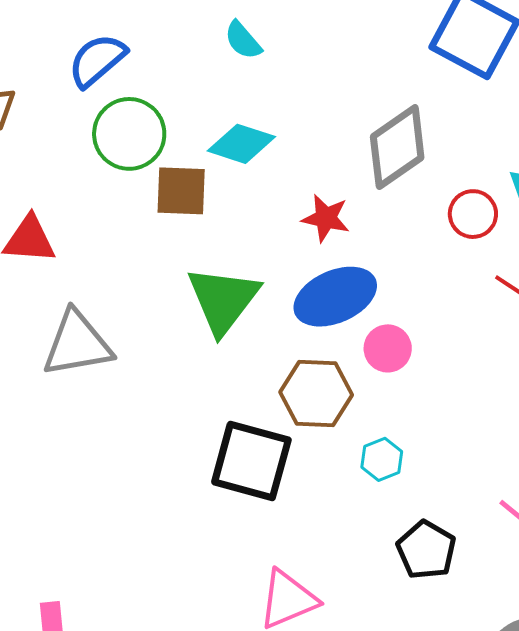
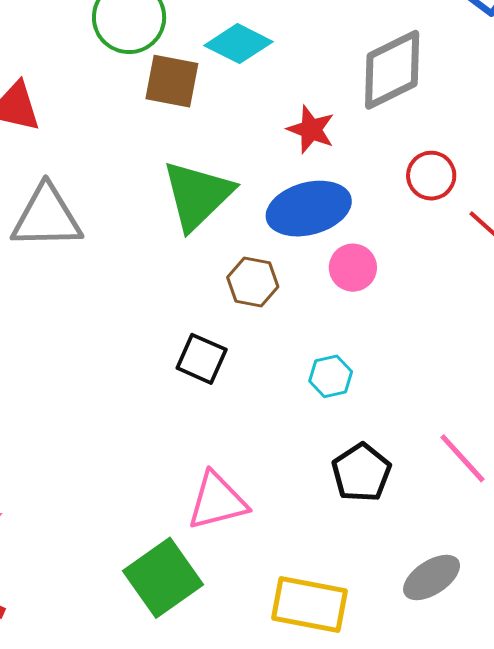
red circle: (473, 214) -> (431, 176), moved
brown hexagon: (316, 393) -> (253, 282), moved, size x0.7
black square: (251, 461) -> (202, 359), size x0.6

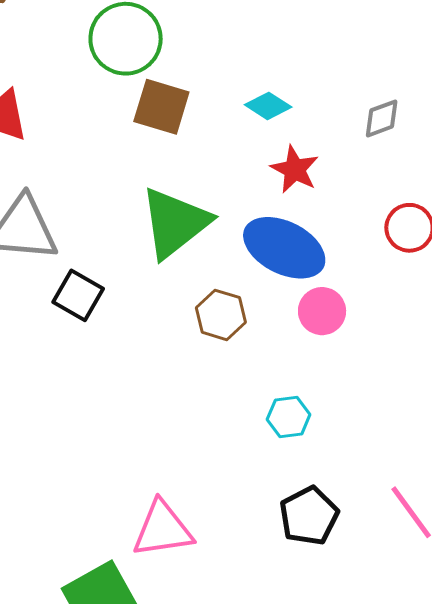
cyan diamond: (239, 44) -> (268, 106), moved, size x0.7
gray diamond: (392, 70) -> (382, 118), size x0.5
blue ellipse: (309, 209) -> (284, 248), turned 36
black square: (202, 359) -> (78, 295), moved

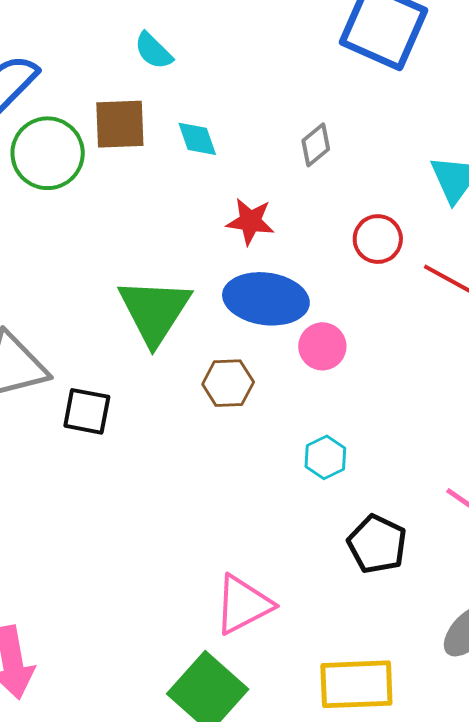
cyan diamond: (268, 106) -> (197, 139), moved, turned 57
brown square: (161, 107) -> (120, 124), moved

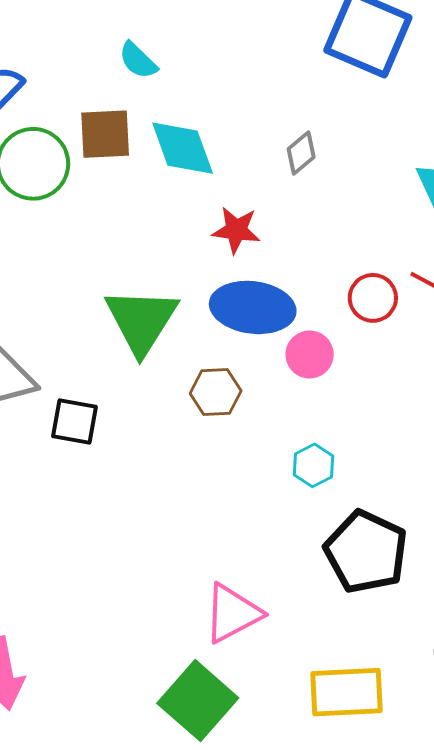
cyan diamond: (197, 139) -> (183, 148), size x1.6
red circle: (378, 239) -> (373, 298), moved
black pentagon: (377, 544) -> (366, 552), size x1.4

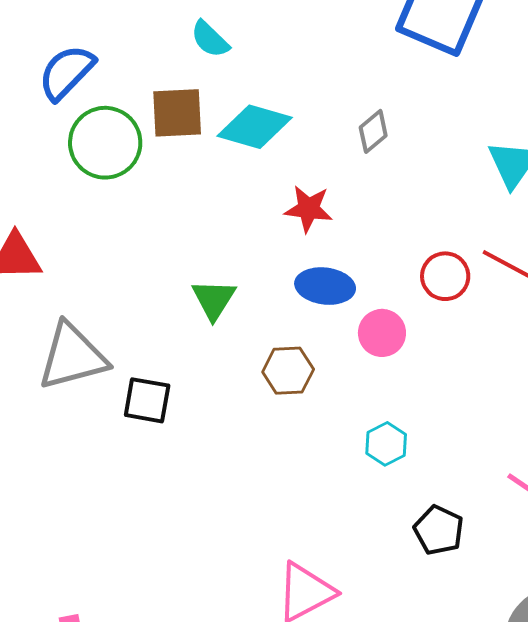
cyan diamond: (183, 148) -> (255, 127), turned -54
blue ellipse: (253, 307) -> (325, 286), size x0.7
green triangle: (141, 321) -> (214, 299), size x0.6
black pentagon: (366, 552) -> (439, 530), size x0.6

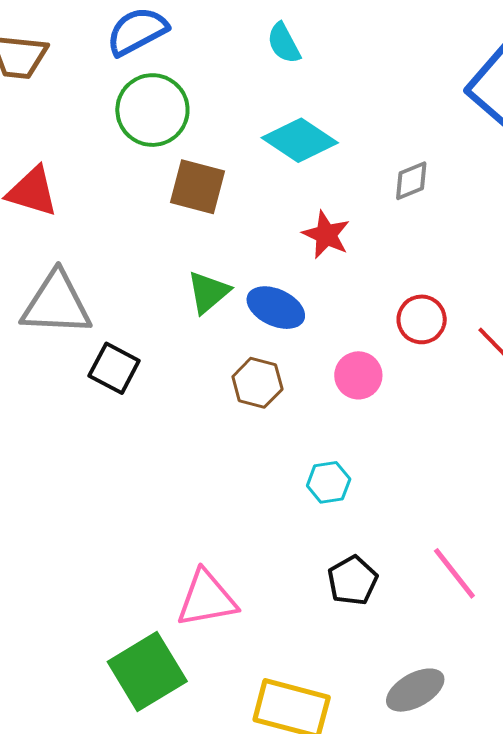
brown square: (177, 113) -> (197, 187), moved
red circle: (445, 276) -> (422, 319), moved
blue ellipse: (325, 286) -> (276, 308), moved

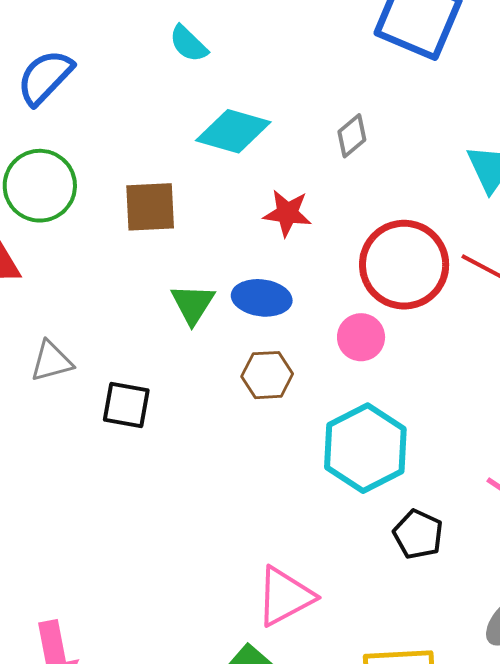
green circle: (152, 110) -> (40, 186), moved
gray triangle: (56, 304) -> (51, 361), size x0.6
red circle: (422, 319) -> (404, 265), size x1.8
cyan hexagon: (329, 482) -> (365, 448), size x2.0

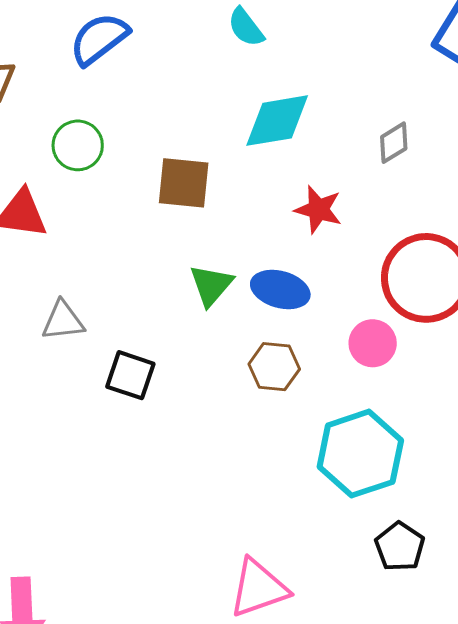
cyan diamond: (233, 131) -> (277, 121), turned -34
green circle: (40, 186) -> (78, 145), size x0.7

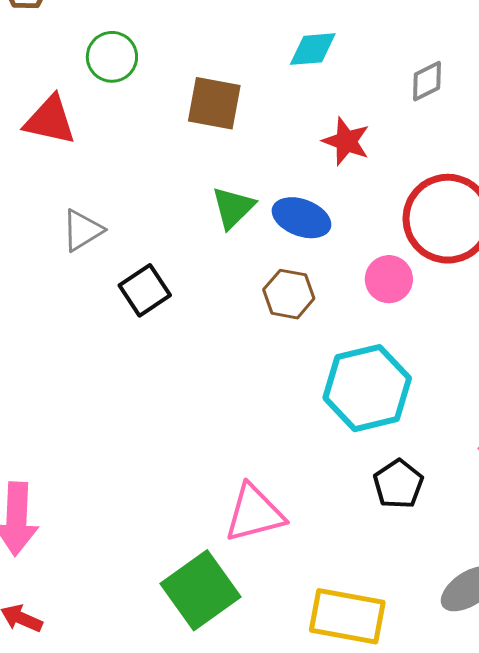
cyan diamond: (277, 121) -> (313, 49), size x0.7
gray triangle: (63, 321) -> (82, 230), turned -30
black square: (130, 375) -> (145, 290), turned 33

